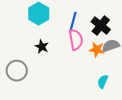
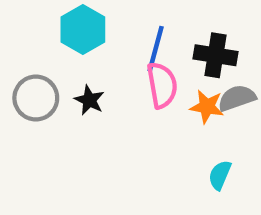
black cross: (101, 26) -> (215, 55), turned -30
gray circle: (17, 71) -> (36, 98), moved

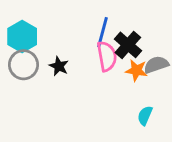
cyan hexagon: (83, 30) -> (22, 37), moved
black cross: (215, 55) -> (128, 45), moved, turned 32

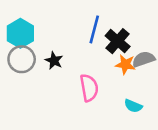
pink semicircle: (107, 56) -> (89, 88), moved
cyan semicircle: (145, 116) -> (133, 106), turned -90

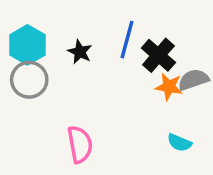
black star: (54, 61) -> (80, 52), moved
pink semicircle: (89, 88) -> (80, 144), moved

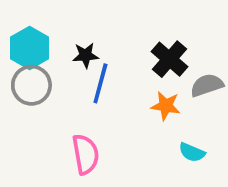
blue line: (127, 40) -> (100, 83), moved
black star: (80, 52) -> (86, 55), turned -30
orange star: (169, 87) -> (166, 106), moved

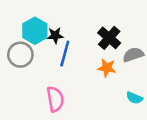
cyan hexagon: (30, 48) -> (35, 31), moved
cyan semicircle: (192, 152) -> (134, 98), moved

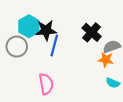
black star: (55, 35) -> (46, 30), size x1.5
orange star: (107, 68) -> (106, 60), moved

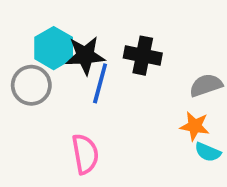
black cross: (92, 32) -> (143, 56), moved, turned -30
orange star: (106, 60) -> (195, 126), moved

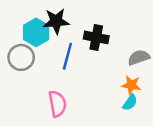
black star: (85, 56) -> (56, 21), moved
cyan semicircle: (208, 152) -> (130, 102), moved, turned -78

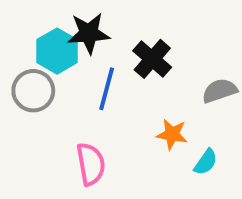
black cross: (96, 37) -> (152, 59), turned 30
orange star: (131, 85) -> (172, 134), moved

